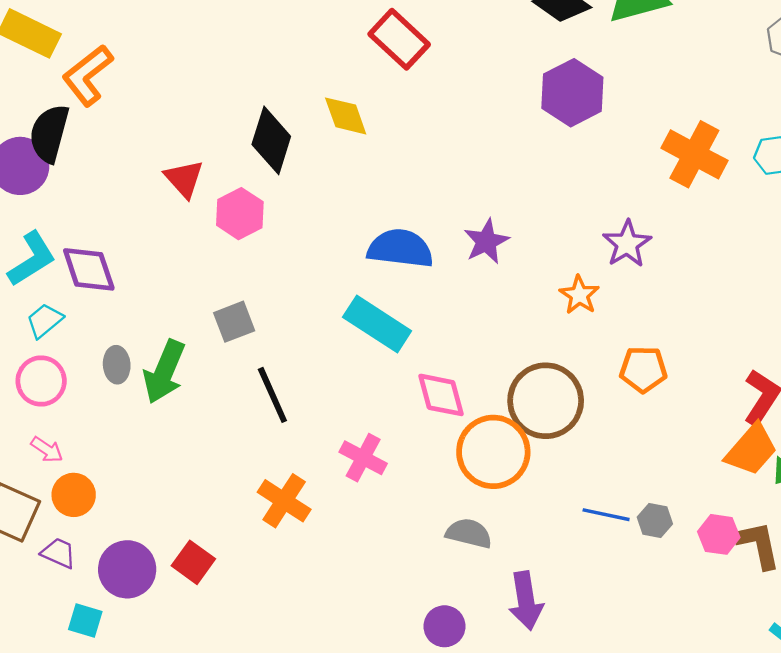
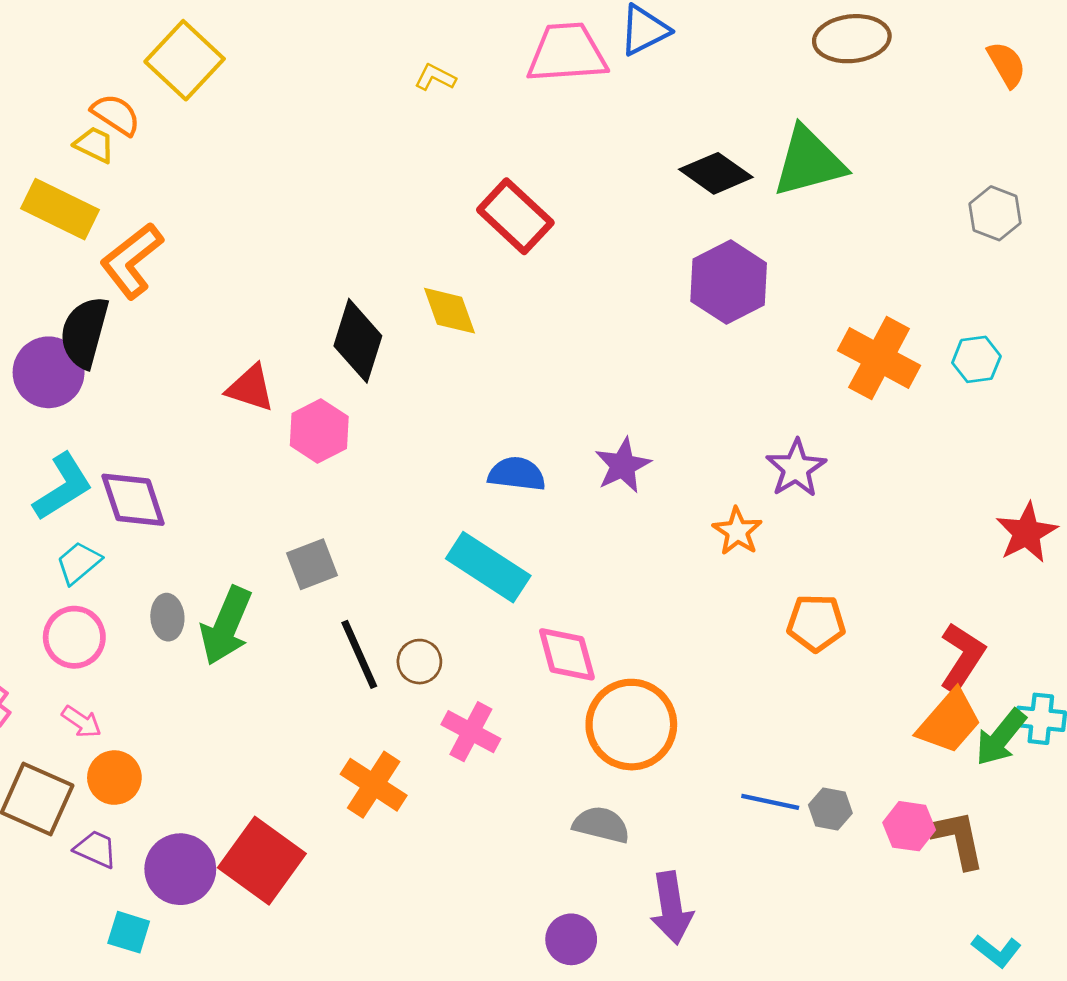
red triangle: (184, 179) -> (250, 388), turned -30
blue semicircle: (400, 248) -> (517, 474), size x0.7
brown circle: (546, 401) -> (419, 662), moved, size x0.5
red square: (193, 562) -> (262, 861), size x1.6

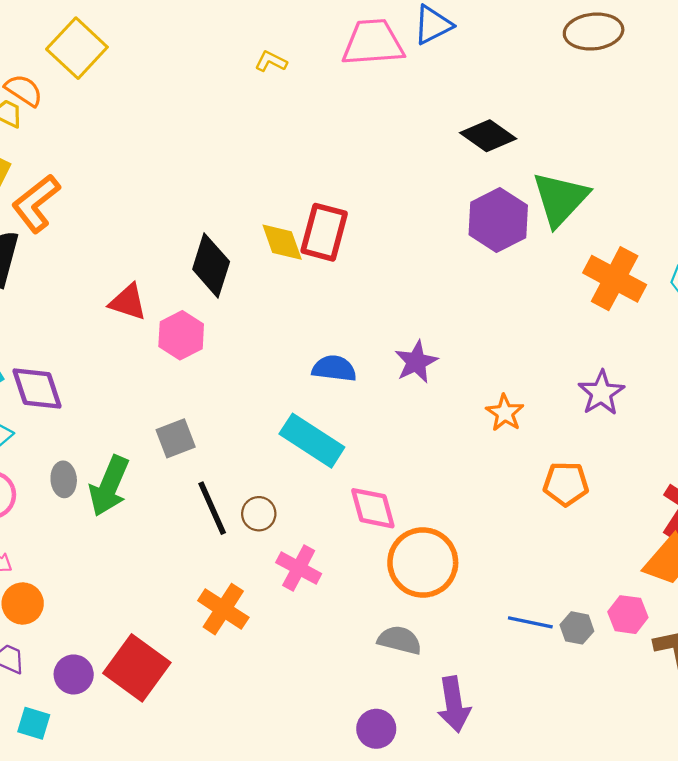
green triangle: (809, 162) -> (560, 199), moved, turned -32
red rectangle: (515, 216) -> (324, 232), moved, turned 62
purple star: (796, 468) -> (601, 393), moved
pink hexagon: (909, 826) -> (628, 615), moved
purple circle: (180, 869) -> (74, 674), size x0.7

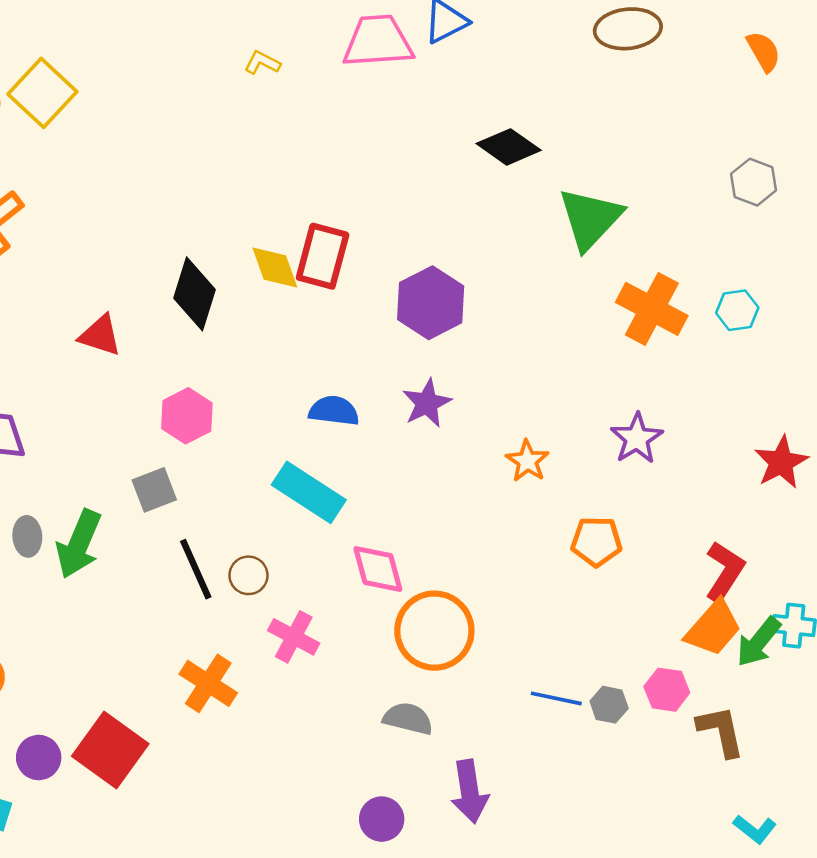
yellow square: (77, 48) -> (42, 93), moved
purple hexagon: (498, 220) -> (431, 303), moved
pink hexagon: (181, 335) -> (187, 416), moved

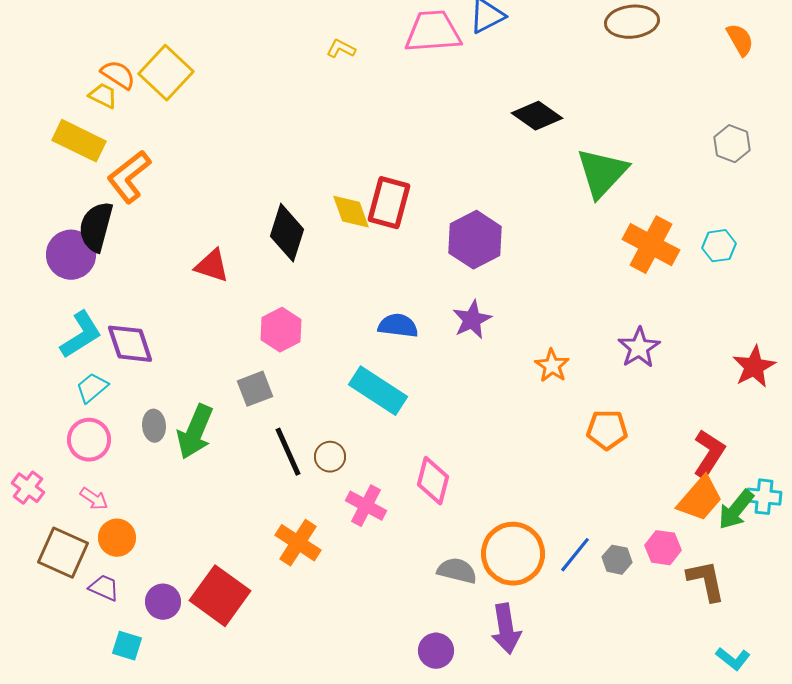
pink diamond: (378, 569) -> (433, 481), moved, turned 30
orange circle: (434, 631) -> (513, 554), moved
blue line: (556, 698) -> (575, 555), turned -63

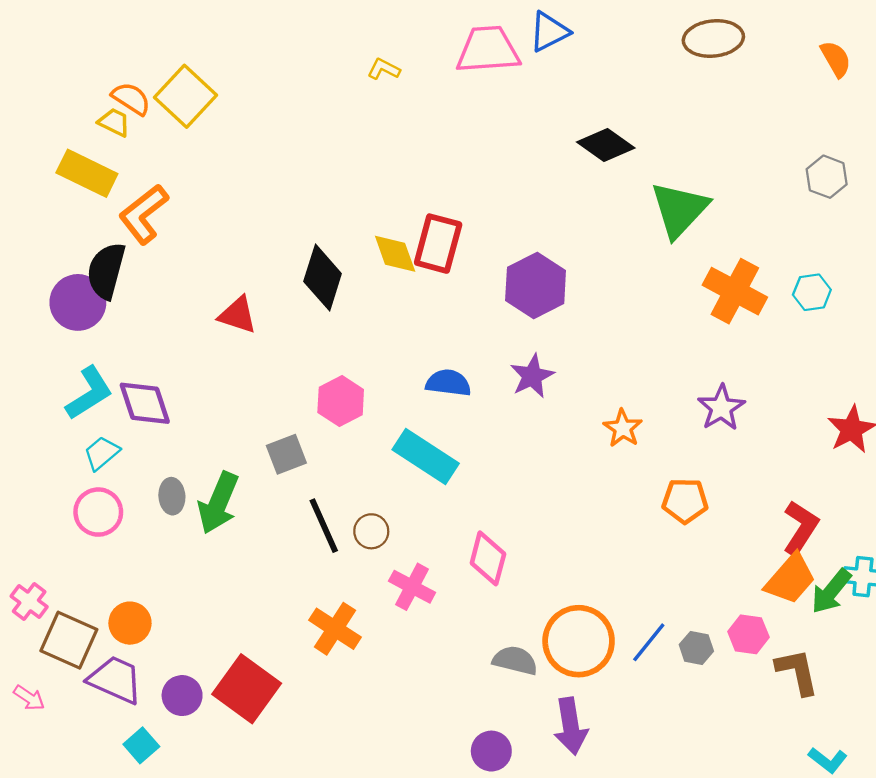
pink hexagon: (281, 330) -> (341, 401), moved
pink cross: (28, 488) -> (29, 602), moved
pink arrow: (94, 499) -> (29, 698), moved
purple trapezoid: (104, 588) -> (115, 680), size x1.6
cyan square: (127, 646) -> (141, 745), turned 32

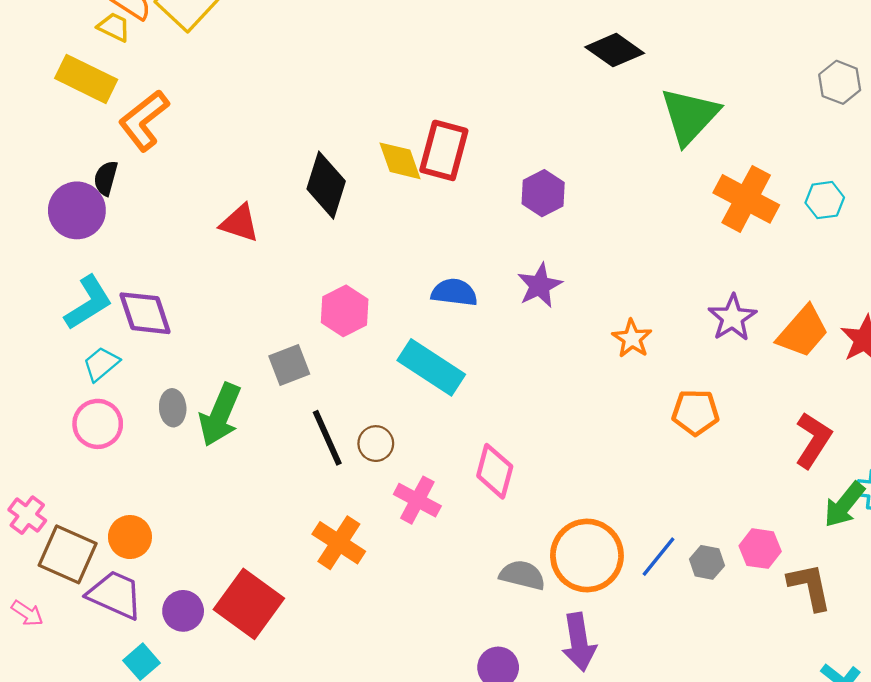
black semicircle: (106, 271) -> (106, 178), size x0.6
purple hexagon: (536, 285) -> (543, 193), size x0.7
orange trapezoid: (790, 579) -> (803, 332), moved

